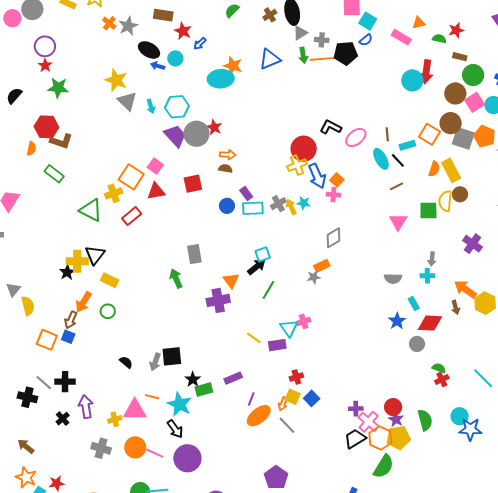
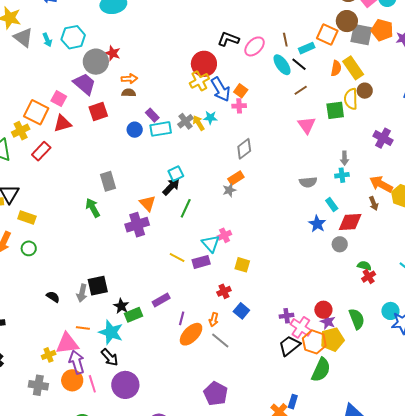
purple trapezoid: (175, 136) -> (84, 84), moved
yellow square: (293, 397) -> (242, 265), moved
purple arrow: (86, 407) -> (77, 362), moved
pink line: (155, 453) -> (92, 384), turned 54

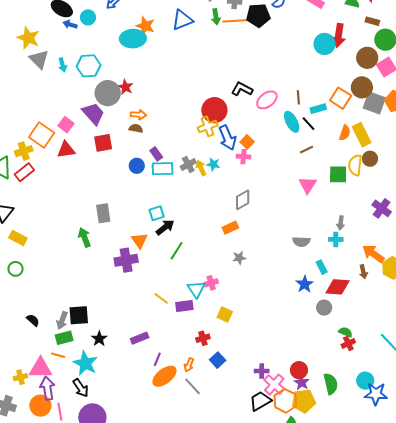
red rectangle: (41, 151) -> (24, 172), moved
cyan square: (176, 174) -> (157, 213), moved
gray star: (229, 190) -> (239, 258), moved
green rectangle: (133, 315) -> (64, 338), moved

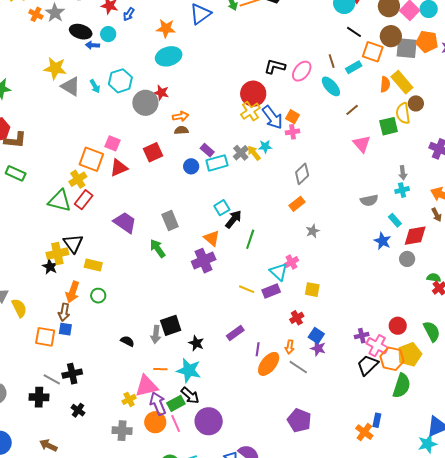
cyan ellipse: (133, 39) -> (169, 56), moved
purple trapezoid: (93, 114) -> (125, 222), moved
black line: (309, 124) -> (354, 32), moved
green rectangle: (64, 338) -> (176, 403), moved
purple star: (302, 383) -> (318, 348), moved

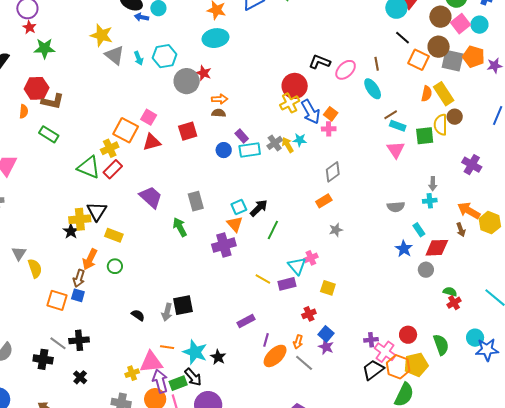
cyan rectangle: (354, 67) -> (398, 126), moved, turned 42
cyan square: (222, 208) -> (239, 207), moved
black star: (196, 343) -> (218, 357), moved

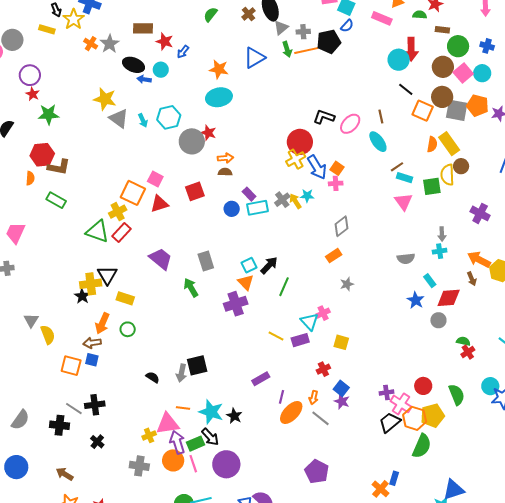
brown arrow: (79, 278) -> (92, 343), turned 66

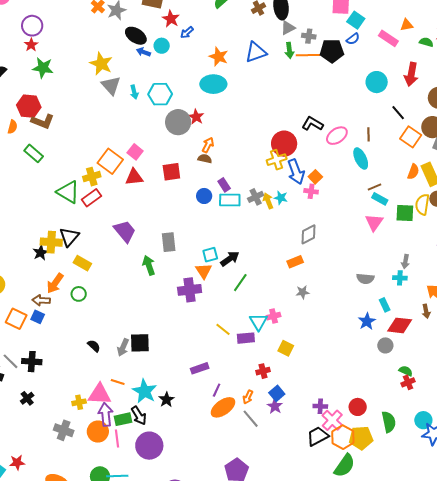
cyan circle: (399, 60) -> (377, 82), moved
orange arrow: (226, 158) -> (208, 145), turned -70

